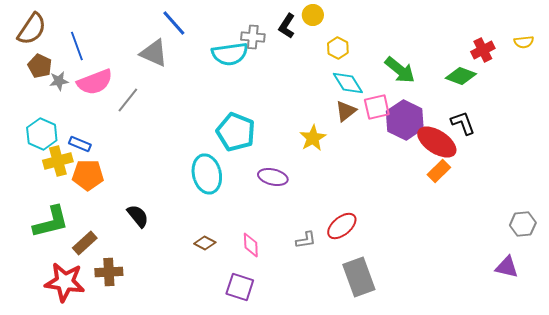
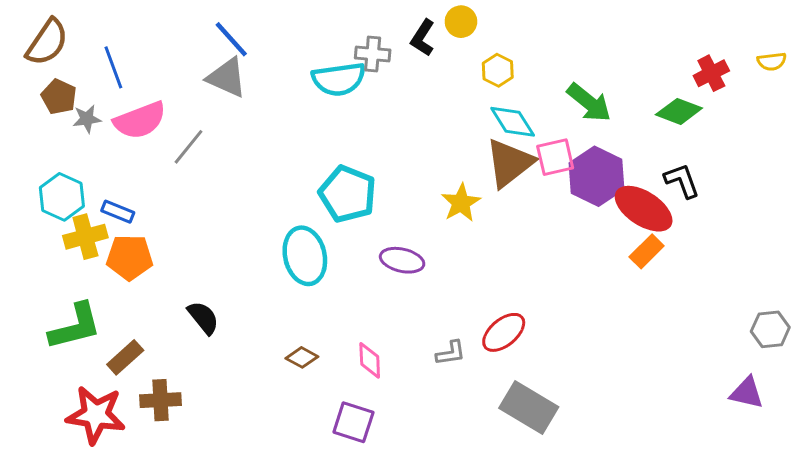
blue line: (174, 23) -> (231, 39), moved
brown triangle: (346, 111) -> (510, 163), size x1.6
gray rectangle: (359, 277) -> (529, 407), turned -39

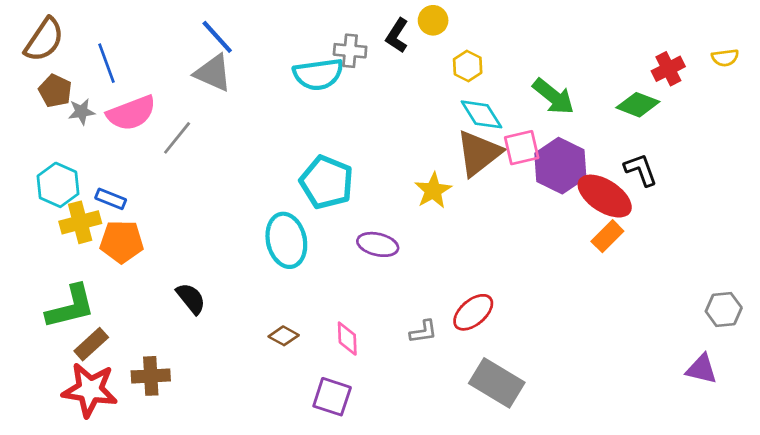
brown rectangle: (125, 357) -> (91, 344), moved

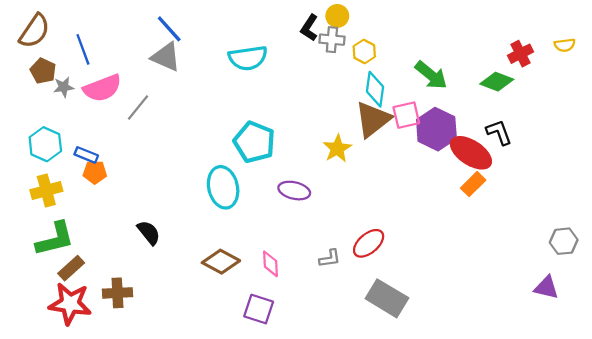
gray cross: (350, 51) -> (332, 40), moved
cyan diamond: (481, 114) -> (375, 89), turned 40
yellow cross: (80, 222) -> (46, 191), moved
orange pentagon: (122, 242) -> (95, 172), moved, size x0.7
brown diamond: (284, 336) -> (221, 262), size x1.6

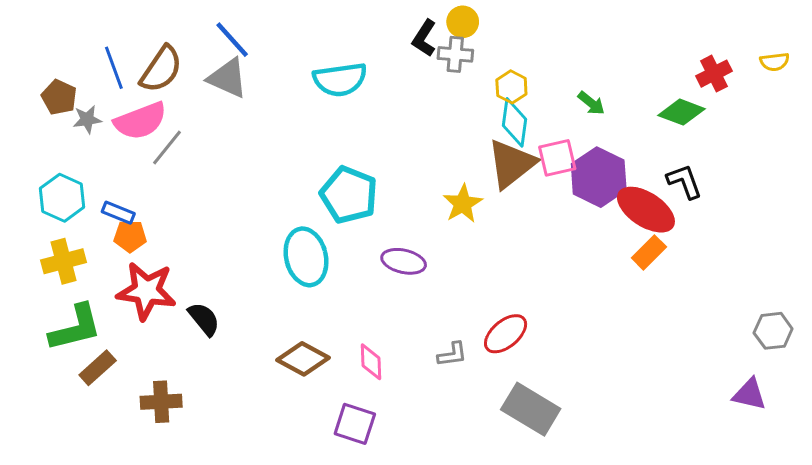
brown semicircle: (34, 31) -> (161, 69), moved
yellow hexagon: (364, 51) -> (511, 87), moved
green arrow: (431, 75) -> (591, 103), size x0.6
gray line: (138, 108) -> (167, 148), moved
red star: (70, 304) -> (146, 291), moved

